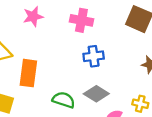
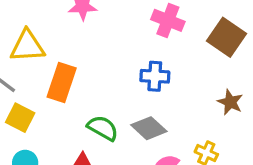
pink cross: (81, 20) -> (168, 20), moved

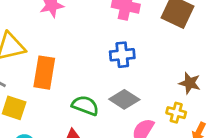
brown star: (230, 102) -> (190, 83), moved

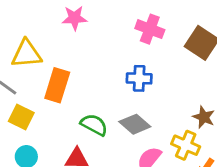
yellow cross: (176, 113) -> (186, 145), size x1.4

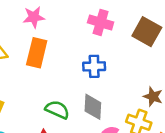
orange rectangle: (57, 85) -> (37, 53), moved
gray diamond: (135, 124) -> (93, 107), turned 56

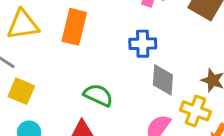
gray diamond: (93, 107) -> (163, 80), moved

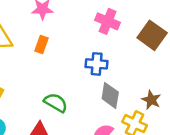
orange rectangle: (74, 27) -> (42, 44), size x0.6

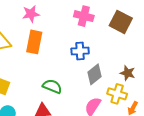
orange rectangle: (42, 44) -> (34, 42), size x1.6
gray diamond: (110, 95) -> (95, 74), turned 50

